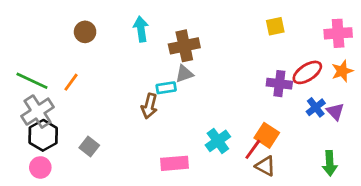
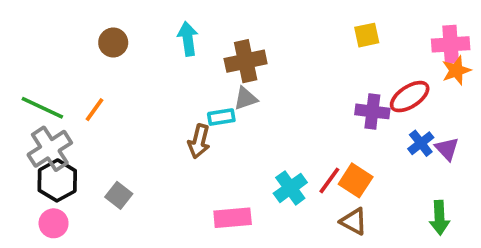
orange star: (342, 71) -> (456, 70), moved
red line: (253, 149) -> (329, 180), moved

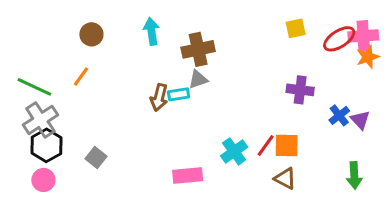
red ellipse: (410, 97) -> (339, 39), moved
orange line: (95, 110) -> (81, 76), moved
brown arrow: (199, 141) -> (159, 97), moved
orange square: (356, 180) -> (287, 145), turned -32

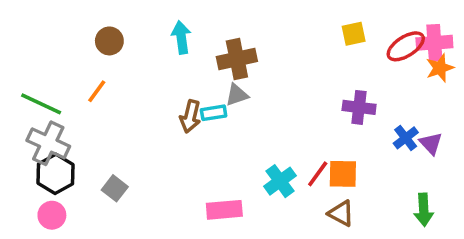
gray cross: (40, 120) -> (48, 143), turned -32

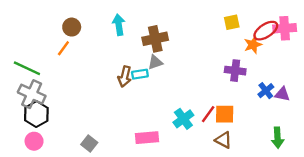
orange star: (440, 68) -> (253, 45), moved
orange line: (97, 91) -> (63, 48), moved
purple triangle: (431, 143) -> (282, 94), turned -35
gray square: (115, 188) -> (89, 144), moved

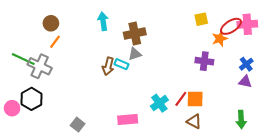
brown circle: (72, 27) -> (51, 23), moved
cyan rectangle: (140, 74) -> (121, 64), turned 32
blue cross: (266, 91) -> (246, 64), moved
gray cross: (32, 94) -> (40, 66), moved
pink circle: (34, 141) -> (12, 108), moved

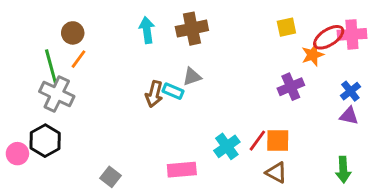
brown cross: (135, 34) -> (192, 29), moved
green line: (23, 59) -> (51, 66), moved, turned 50
purple cross: (204, 61) -> (291, 87), turned -30

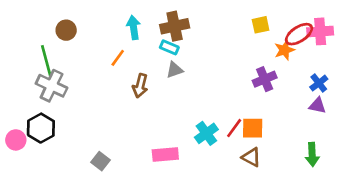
orange line: (79, 59) -> (118, 58), moved
cyan rectangle: (173, 91) -> (169, 47), moved

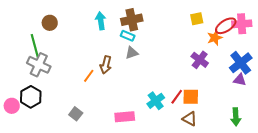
orange line: (118, 58) -> (89, 76), moved
purple cross: (265, 79) -> (200, 60), turned -30
blue cross: (319, 83) -> (241, 63), size x1.6
gray square: (100, 161) -> (76, 114), moved

